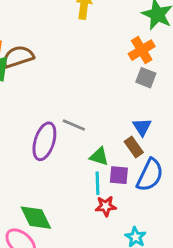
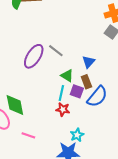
blue triangle: (142, 127) -> (89, 62), moved
brown rectangle: (134, 147) -> (86, 82), moved

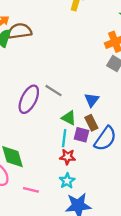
cyan star: (77, 135) -> (67, 181), moved

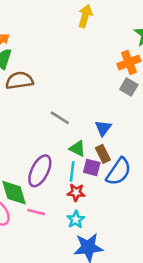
brown semicircle: (19, 31) -> (19, 81), moved
purple ellipse: (29, 99) -> (40, 171), moved
pink line: (31, 190) -> (36, 212), moved

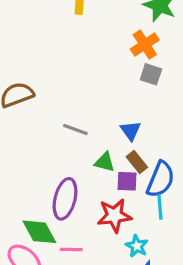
cyan line: (72, 171) -> (160, 207), moved
red star: (76, 192) -> (114, 216), size x1.5
cyan star: (76, 219) -> (137, 246), moved

